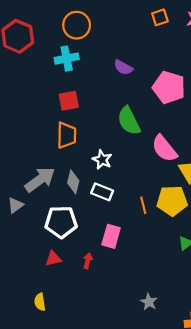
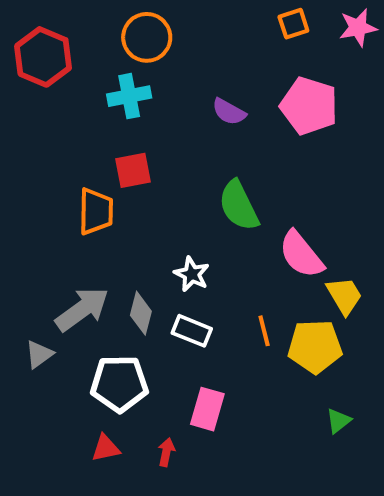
pink pentagon: (169, 87) -> (309, 106), moved
orange trapezoid: (67, 135) -> (96, 211), moved
orange line: (143, 205) -> (264, 331), moved

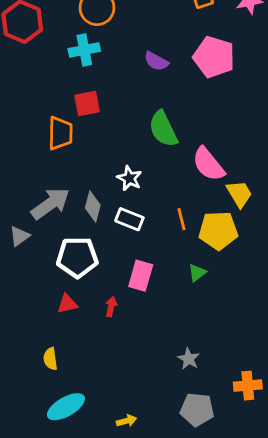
green triangle: (338, 421) -> (197, 273), moved

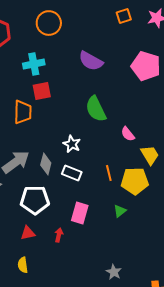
cyan cross: (84, 50) -> (34, 64), moved
pink pentagon: (214, 57) -> (146, 66), moved
purple semicircle: (156, 61) -> (91, 61), size x1.4
pink semicircle: (208, 164) -> (128, 134), size x0.6
yellow semicircle: (50, 359) -> (23, 265), moved

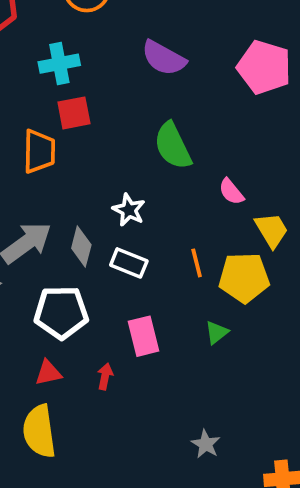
pink rectangle: (80, 213) -> (143, 336), turned -30
yellow semicircle: (23, 265) -> (39, 431), size x1.8

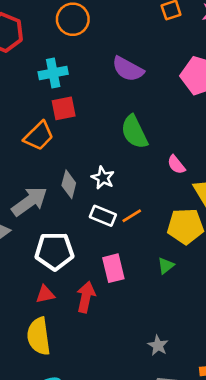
orange trapezoid: (39, 151) -> (39, 136), turned 44
gray diamond: (81, 247) -> (69, 184), moved
orange line: (197, 263) -> (132, 216), moved, turned 72
red arrow: (105, 376) -> (86, 297), size x1.6

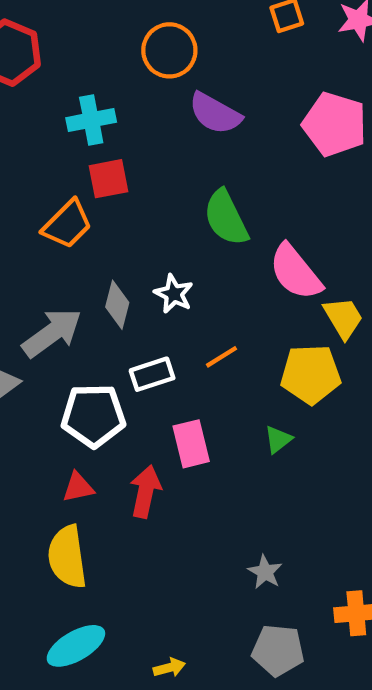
orange circle: (73, 19) -> (169, 50), moved
pink semicircle: (176, 165) -> (295, 272), size x1.8
white rectangle: (103, 216) -> (152, 374), moved, turned -40

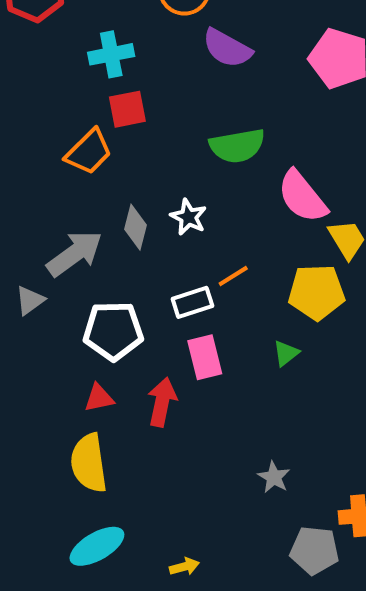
green semicircle: (226, 218) -> (237, 146), turned -74
white rectangle: (152, 374) -> (192, 302), moved
gray pentagon: (278, 650) -> (314, 550), moved

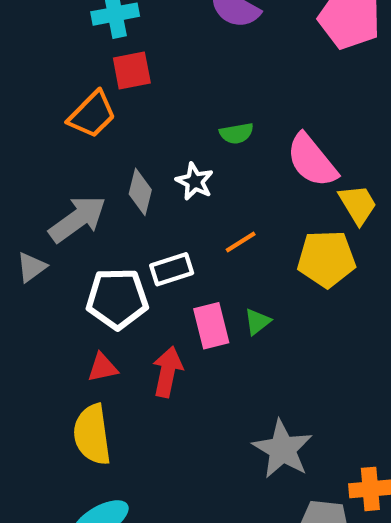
green semicircle: (237, 146) -> (236, 133), moved, size x0.6
white rectangle: (192, 302) -> (172, 269), moved
green triangle: (286, 353) -> (257, 322), moved
gray star: (274, 477) -> (282, 449), size x1.8

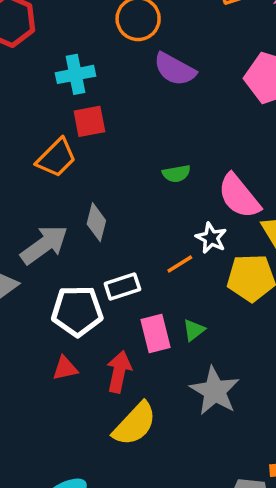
white star: (195, 181) -> (211, 238), moved
yellow semicircle: (92, 435) -> (135, 424), moved, turned -129
gray star: (282, 449) -> (215, 391), moved

